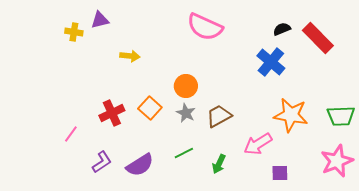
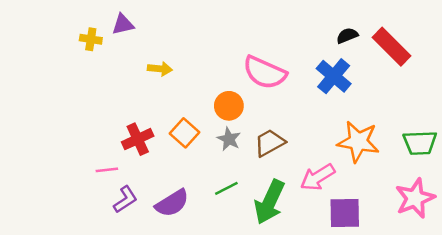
pink semicircle: (205, 27) -> (265, 73), moved
pink line: (71, 134) -> (107, 170), moved, turned 48
green arrow: (219, 164) -> (270, 202), size x1.8
purple square: (280, 173) -> (345, 213), size x1.6

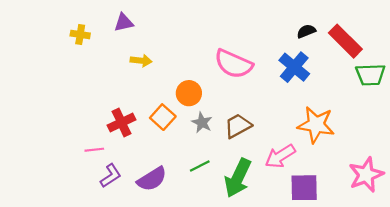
purple triangle: (123, 24) -> (124, 23), moved
orange circle: (229, 106) -> (189, 93), moved
green trapezoid: (420, 143) -> (370, 75), moved

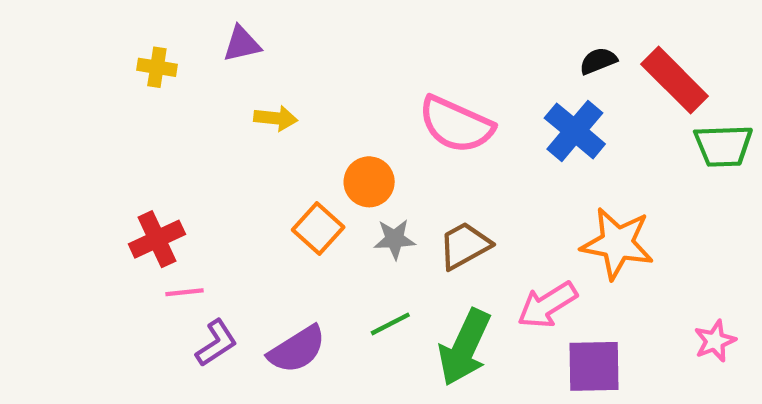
red cross: (122, 123) -> (157, 239), moved
gray star: (202, 123) -> (395, 239), turned -30
pink star: (366, 175) -> (715, 341), size x0.6

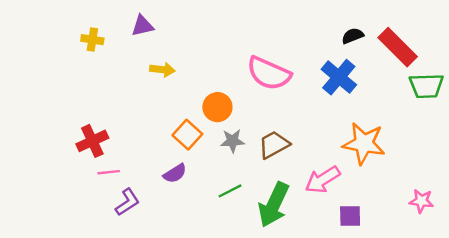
pink star: (715, 341) -> (421, 201), turned 30
purple semicircle: (297, 349) -> (175, 173), moved, size x0.7
purple square: (594, 366) -> (350, 216), size x0.7

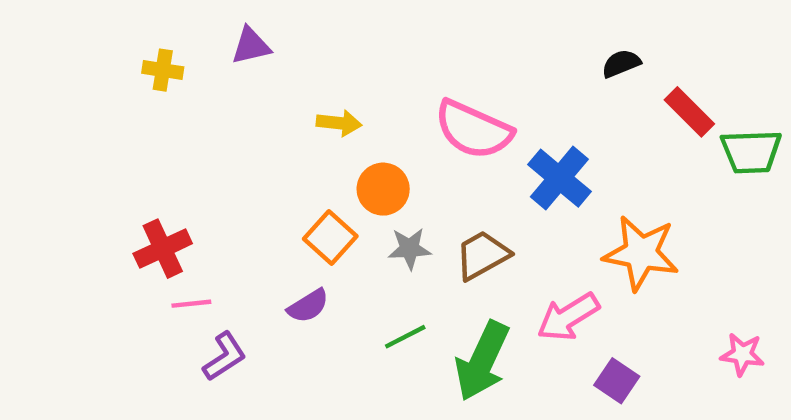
red rectangle: (398, 47) -> (689, 112), moved, size x0.7
yellow arrow: (162, 70) -> (339, 123), moved
blue cross: (339, 77) -> (559, 178), moved
purple square: (350, 216) -> (617, 381), turned 35

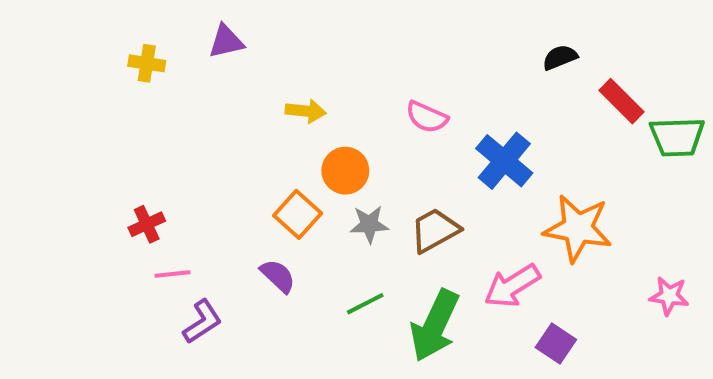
pink semicircle: (473, 130) -> (427, 117), size x0.6
red cross: (163, 249) -> (147, 224), size x0.7
purple semicircle: (308, 306) -> (278, 276), turned -105
pink star: (742, 354) -> (669, 296), moved

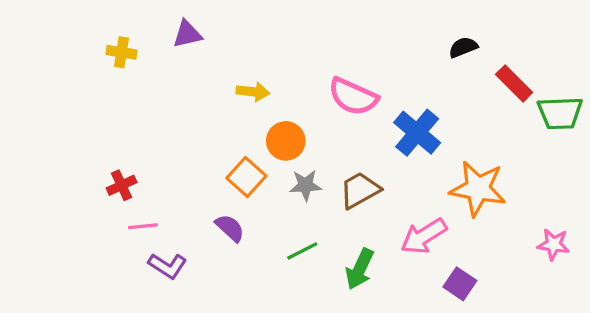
pink semicircle: (427, 117) -> (353, 97), size x1.4
purple L-shape: (202, 322) -> (168, 266), turned 66
green arrow: (435, 326) -> (360, 269), size x0.7

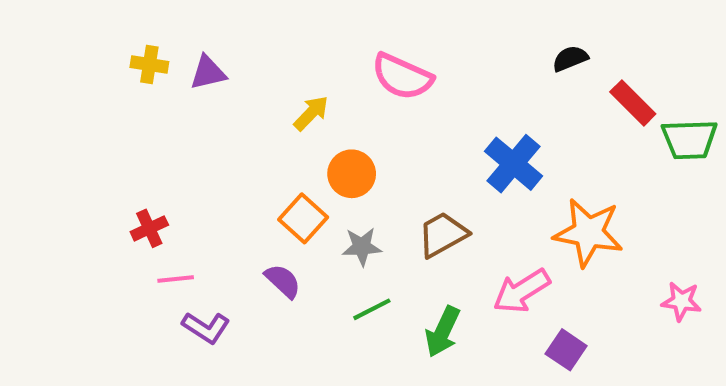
purple triangle: (187, 34) -> (208, 73), moved
yellow arrow: (253, 92) -> (311, 113), turned -52
pink semicircle: (353, 97) -> (402, 77), moved
gray star: (305, 185) -> (362, 247), moved

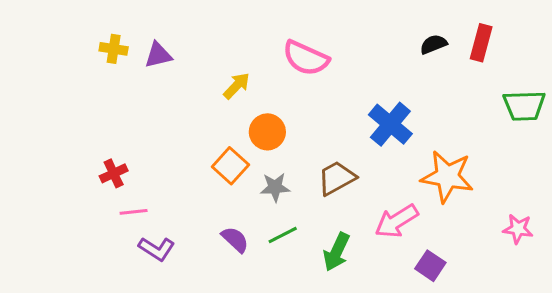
red rectangle: (633, 103) -> (481, 43), moved, turned 60
purple semicircle: (283, 281) -> (235, 240), moved

